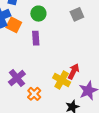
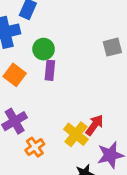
green circle: (38, 14) -> (44, 49), moved
orange square: (14, 25) -> (15, 75), moved

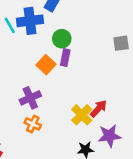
orange square: (15, 75) -> (46, 65), moved
orange cross: (35, 147) -> (33, 124), moved, turned -35

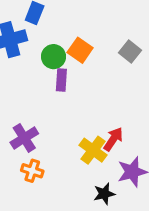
gray square: (121, 43) -> (130, 52), turned -35
orange square: (46, 65) -> (80, 50), moved

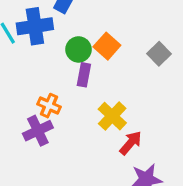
yellow cross: (93, 150) -> (112, 116), moved
orange cross: (32, 171) -> (49, 106), moved

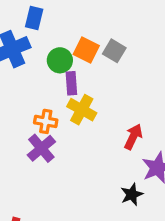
gray square: (159, 54) -> (114, 51), moved
yellow cross: (112, 116) -> (82, 110), moved

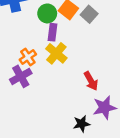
orange cross: (46, 121) -> (28, 57), turned 35
red arrow: (133, 137) -> (91, 81), turned 114

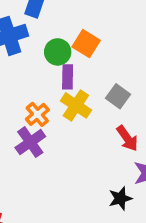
gray square: (89, 14) -> (118, 96), moved

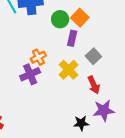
purple rectangle: (68, 77) -> (72, 38), moved
yellow cross: (76, 105) -> (69, 70), moved

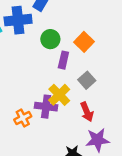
orange square: (80, 18) -> (84, 42), moved
orange cross: (38, 57) -> (23, 118), moved
purple cross: (30, 74) -> (46, 107), moved, turned 30

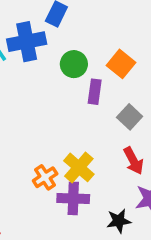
yellow cross: (59, 95) -> (79, 167), moved
purple cross: (46, 107) -> (73, 198), moved

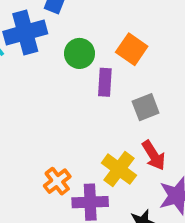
gray square: (130, 117) -> (146, 107), turned 30
yellow cross: (79, 167) -> (119, 169), moved

